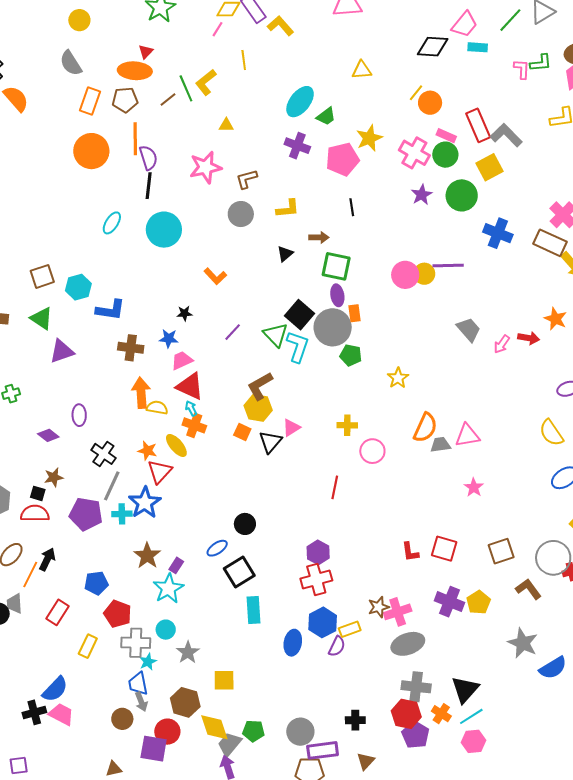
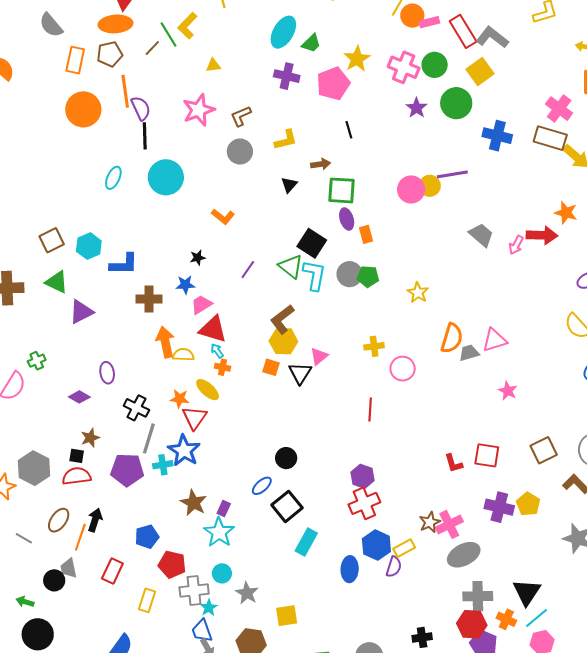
pink rectangle: (446, 136) -> (429, 22), moved, turned -30
gray circle: (333, 327) -> (350, 274), moved, size x0.7
red arrow: (529, 338) -> (542, 235), size x1.4
orange cross: (194, 425) -> (223, 367), size x0.7
cyan rectangle: (254, 610) -> (306, 542), turned 40

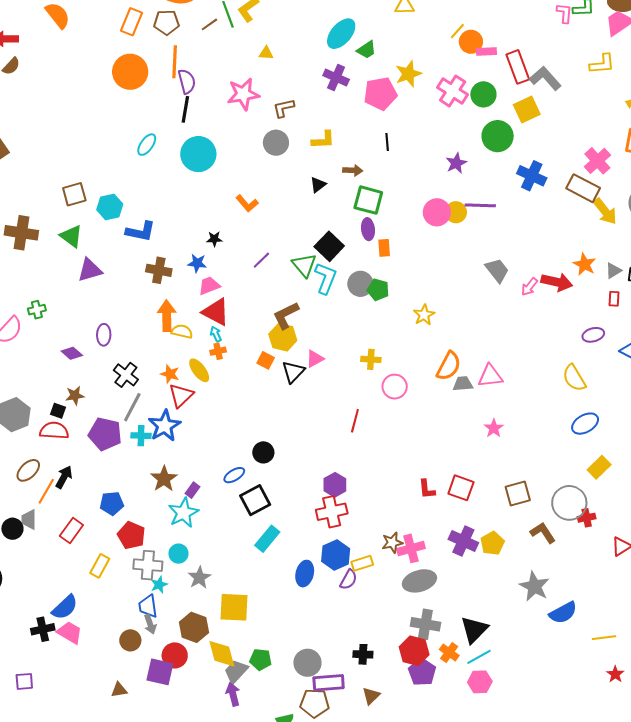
purple star: (417, 108) -> (456, 163), moved
orange cross: (223, 367) -> (218, 351), turned -35
yellow square: (287, 616) -> (234, 607), size x1.4

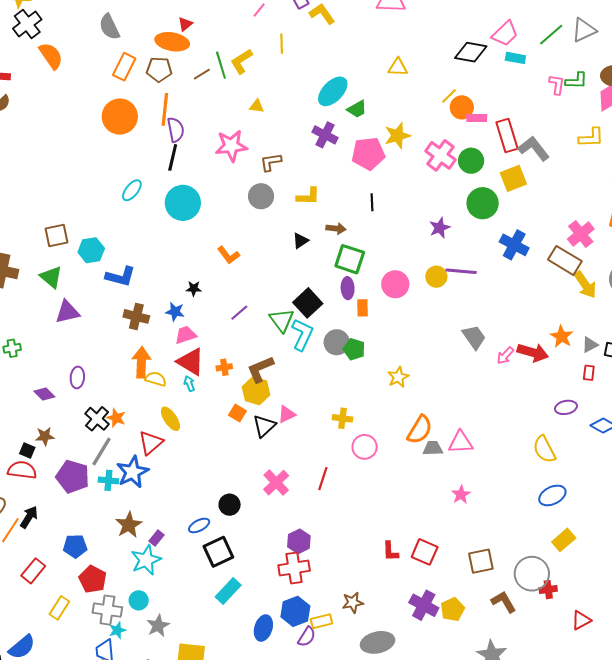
pink circle: (437, 212) -> (395, 284), moved
orange cross: (218, 351) -> (224, 367), moved
orange star: (170, 374) -> (116, 418), moved
pink cross: (411, 548) -> (276, 483), moved, turned -32

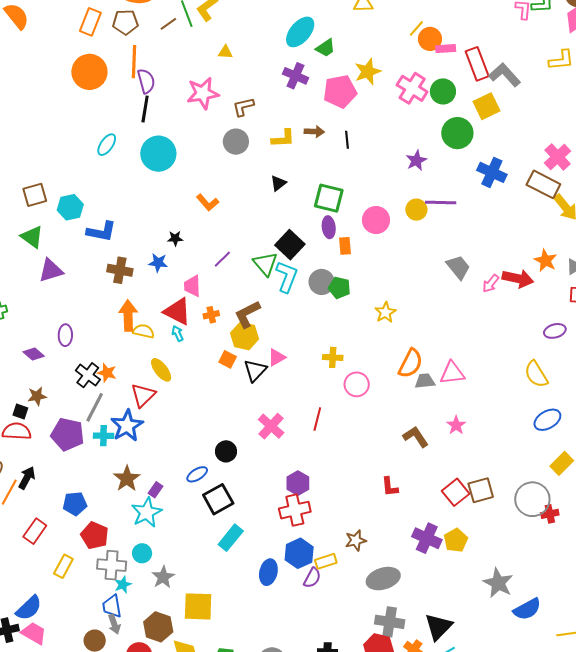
brown arrow: (336, 229) -> (314, 132), moved
pink trapezoid: (186, 335) -> (192, 286), moved, turned -70
red square: (425, 552) -> (456, 492), moved, turned 32
brown L-shape: (504, 602) -> (416, 437), moved

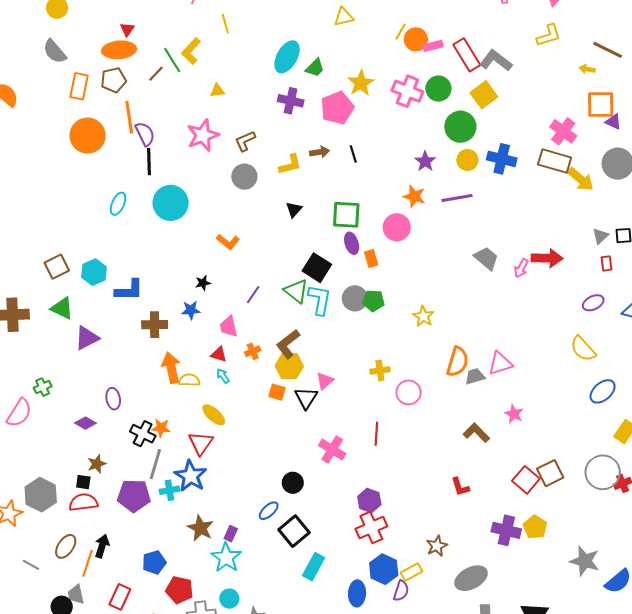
yellow circle: (416, 210) -> (467, 160), moved
orange star: (546, 261) -> (414, 196), moved
red triangle: (177, 311) -> (219, 354), size x0.6

